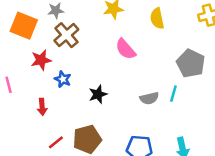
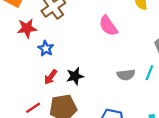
black star: (98, 94) -> (75, 76), moved
red arrow: (42, 107) -> (51, 77), moved, turned 35

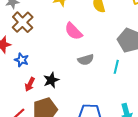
gray semicircle: (126, 75) -> (86, 60), moved

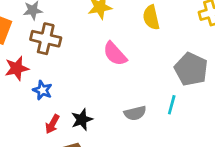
brown cross: (23, 22) -> (46, 39), turned -35
gray semicircle: (86, 60) -> (135, 113), moved

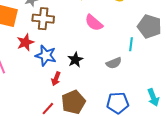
blue star: (42, 90) -> (46, 56), size x1.5
cyan line: (172, 105) -> (131, 44), moved
black star: (82, 120) -> (75, 60), moved

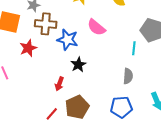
blue star: (46, 56) -> (68, 40), moved
gray semicircle: (114, 63) -> (128, 76), moved, turned -63

